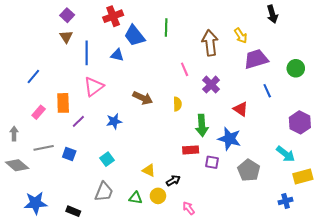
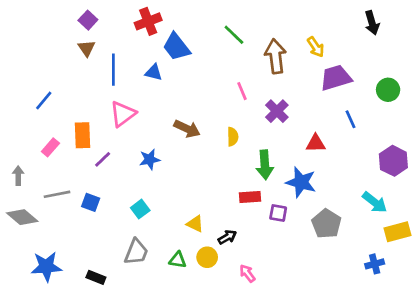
black arrow: (272, 14) -> (372, 23), moved
green line: (166, 27) -> (234, 35), moved, turned -48
red triangle: (241, 109) -> (316, 143), turned -35

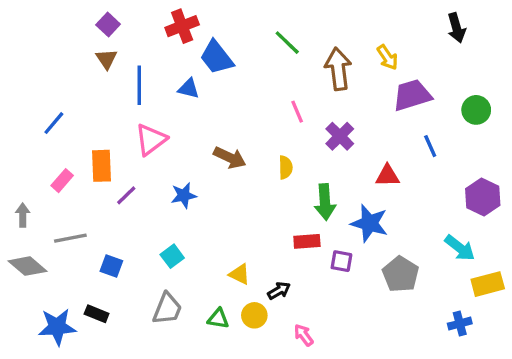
blue square: (91, 202) -> (111, 266), moved
black rectangle: (96, 277) -> (97, 314), moved

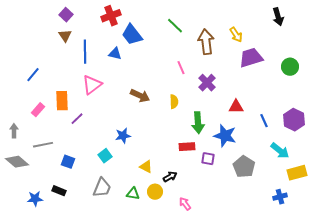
blue line: (430, 146) -> (264, 121), moved
blue star: (184, 195) -> (123, 136), moved
blue star: (57, 327) -> (35, 199), size x0.7

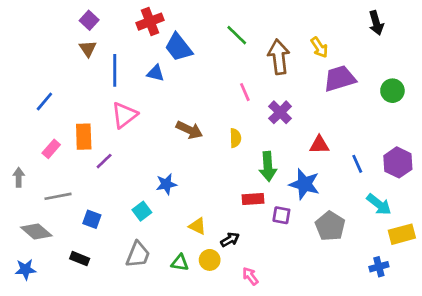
gray diamond: (17, 162) -> (36, 231), moved
blue star: (35, 199) -> (25, 269), moved

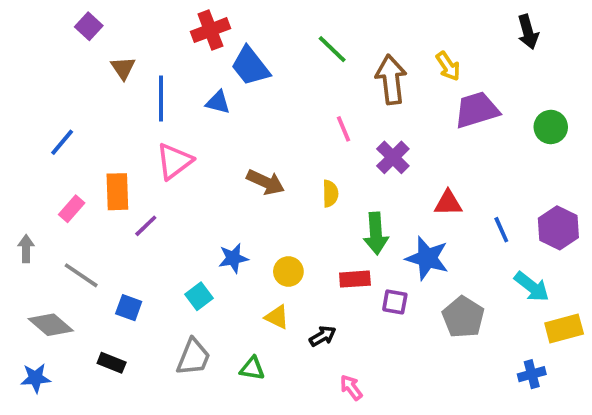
purple square: (89, 20) -> (89, 26), moved
gray line: (58, 196) -> (81, 275), turned 45
yellow circle: (210, 260) -> (288, 271), moved

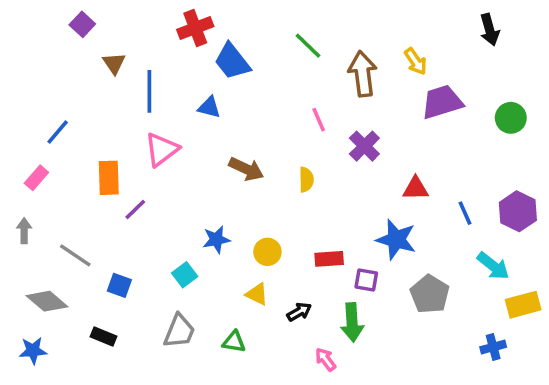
blue triangle: (218, 102) -> (209, 107), moved
pink rectangle: (72, 209) -> (36, 178), moved
green arrow: (376, 233) -> (352, 322), moved

